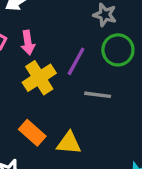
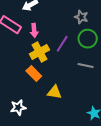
gray line: (98, 95) -> (86, 66), moved
orange rectangle: (32, 133) -> (34, 74), moved

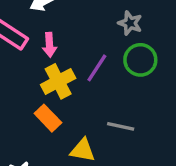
gray line: (86, 66) -> (121, 126), moved

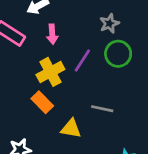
gray star: (130, 23) -> (109, 23), turned 30
pink arrow: (50, 45) -> (52, 34), moved

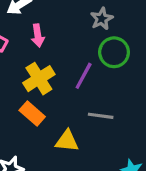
purple line: (82, 61) -> (84, 76), moved

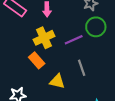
purple line: (84, 76) -> (74, 40), turned 30
gray line: (101, 116) -> (82, 68), turned 56

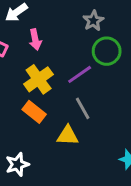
gray line: (82, 68) -> (83, 108), moved

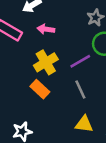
pink arrow: (35, 40) -> (46, 29), turned 105
yellow triangle: (68, 136) -> (84, 124), moved

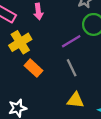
pink arrow: (46, 29) -> (38, 12), turned -105
yellow cross: (46, 62) -> (20, 42), moved

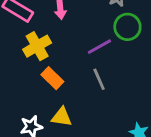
yellow triangle: (75, 100) -> (62, 117), moved

